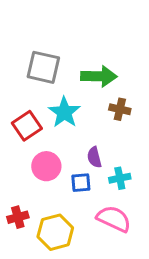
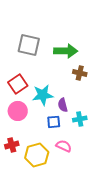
cyan star: (64, 112) -> (43, 95), moved, turned 30
pink circle: (46, 166) -> (18, 111), moved
pink semicircle: (114, 219) -> (64, 146), moved, size x0.7

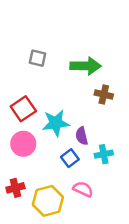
gray square: (29, 45) -> (38, 58), size x0.6
blue square: (54, 122) -> (70, 158), turned -32

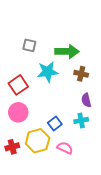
cyan star: (56, 123) -> (48, 72), moved
purple semicircle: (82, 136) -> (86, 100), moved
yellow hexagon: (48, 201) -> (38, 141), moved

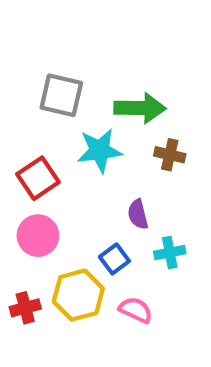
gray square: (29, 45) -> (61, 95), size x1.5
purple semicircle: (86, 100) -> (138, 214), moved

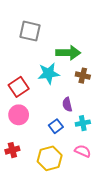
gray square: (61, 95) -> (30, 31), moved
yellow hexagon: (78, 295) -> (50, 158), moved
pink semicircle: (136, 310) -> (83, 151), moved

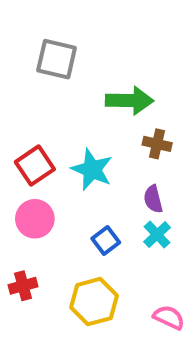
cyan star: (49, 73) -> (92, 169), moved, turned 30
purple semicircle: (67, 104) -> (153, 199), moved
cyan cross: (83, 123) -> (157, 235), turned -32
pink semicircle: (83, 151) -> (169, 317), moved

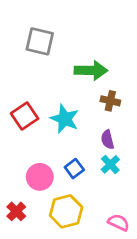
pink circle: (35, 219) -> (40, 177), moved
red cross: (23, 286) -> (16, 211), moved, turned -30

